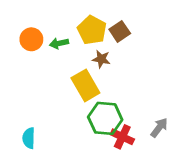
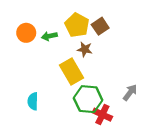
gray arrow: (159, 128) -> (130, 92), moved
cyan semicircle: (29, 138) -> (33, 101), moved

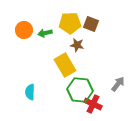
yellow pentagon: (77, 25) -> (70, 23), turned -30
brown square: (100, 26) -> (91, 24), turned -35

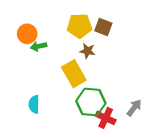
green arrow: (45, 33) -> (39, 46), moved
gray arrow: (118, 84) -> (134, 108), moved

